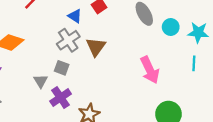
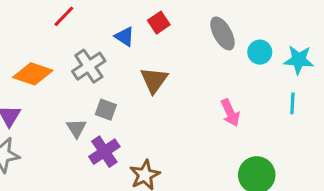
gray cross: (68, 40) -> (89, 66), moved
pink arrow: (150, 70) -> (230, 113), size x0.7

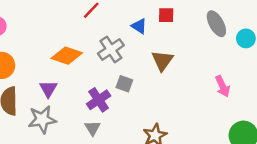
red square: (159, 23) -> (166, 15), turned 35
gray triangle: (76, 128) -> (92, 128), moved
purple cross: (104, 152) -> (99, 100), moved

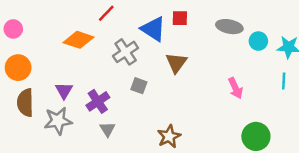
gray ellipse: (216, 24) -> (229, 27), turned -50
blue triangle: (139, 26) -> (153, 29), size x1.6
orange diamond: (67, 56) -> (78, 40), moved
purple cross: (99, 100) -> (98, 101), moved

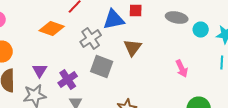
blue triangle: (153, 29) -> (114, 20), turned -45
gray square: (139, 86) -> (102, 66), size x1.6

